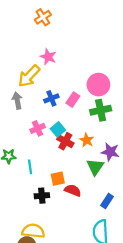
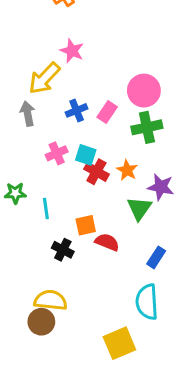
cyan square: (58, 129) -> (86, 155), turned -32
black cross: (42, 196) -> (63, 250), turned 32

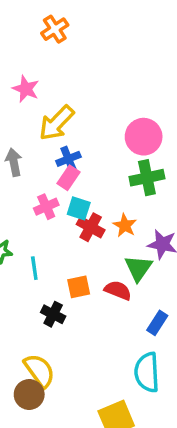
pink star: (72, 51) -> (26, 89), moved
yellow arrow: (44, 78) -> (56, 123), moved
pink rectangle: (107, 112) -> (68, 178), moved
red semicircle: (107, 242) -> (118, 290), moved
yellow semicircle: (51, 300) -> (39, 371), turned 48

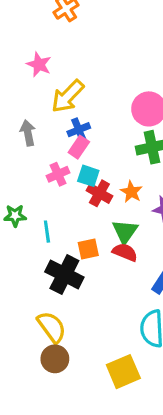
green triangle: (138, 268) -> (125, 232), moved
black cross: (53, 314) -> (64, 275), size x1.6
brown circle: (29, 394) -> (55, 359), moved

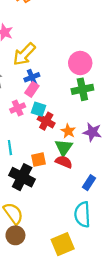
orange star: (131, 192) -> (68, 131), moved

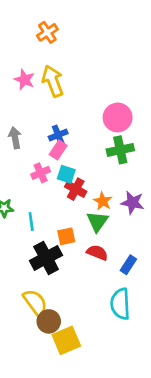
yellow arrow: (24, 54) -> (53, 81), moved, turned 115
red semicircle: (64, 162) -> (97, 253), moved
black cross: (22, 177) -> (46, 258), turned 35
brown circle: (15, 235) -> (49, 321), moved
yellow square: (63, 244) -> (66, 340), moved

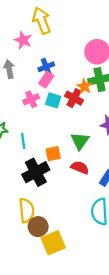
pink star: (24, 80) -> (23, 40), moved
red cross: (76, 189) -> (74, 98), moved
orange star: (103, 201) -> (84, 87), moved
yellow semicircle: (35, 303) -> (27, 210), turned 30

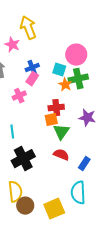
red cross: (74, 98) -> (56, 108), moved, turned -35
cyan square: (53, 100) -> (59, 70), moved
orange square: (53, 154) -> (51, 120), moved
yellow square: (53, 243) -> (54, 209), moved

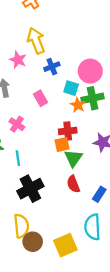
blue cross: (32, 68) -> (52, 67), moved
pink rectangle: (32, 79) -> (41, 98), turned -64
pink cross: (19, 96) -> (17, 124), moved, turned -32
red semicircle: (61, 155) -> (73, 184), turned -133

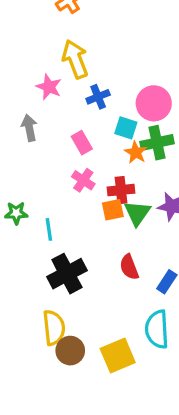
pink cross: (17, 124) -> (83, 180), moved
green triangle: (73, 158) -> (137, 213), moved

